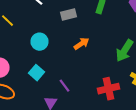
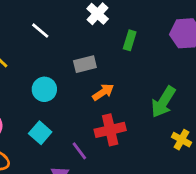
gray rectangle: (68, 15) -> (85, 64), moved
red cross: (108, 89) -> (110, 130), moved

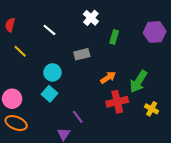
orange arrow: (103, 92) -> (108, 77), moved
red cross: (110, 130) -> (117, 102), moved
cyan square: (40, 133) -> (49, 94), moved

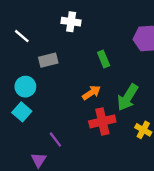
white cross: (91, 18) -> (71, 22), turned -35
green rectangle: (114, 37) -> (104, 59), moved, turned -40
gray rectangle: (82, 54) -> (48, 60), moved

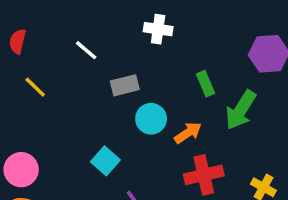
cyan circle: (25, 87) -> (151, 119), moved
green arrow: (128, 97) -> (241, 110), moved
cyan square: (22, 112) -> (105, 161), moved

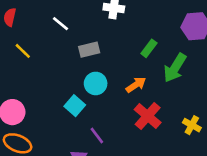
green rectangle: (206, 84) -> (149, 48), turned 60
cyan circle: (151, 119) -> (96, 83), moved
red cross: (204, 175) -> (148, 116), turned -36

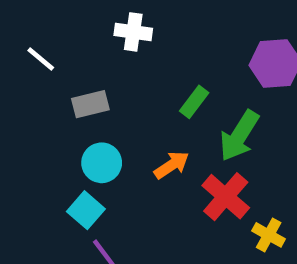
cyan square: (75, 106) -> (86, 210), moved
red cross: (148, 116) -> (226, 197), moved

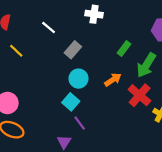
gray rectangle: (90, 104) -> (73, 50), turned -35

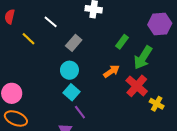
yellow line: (16, 51) -> (29, 39), moved
cyan circle: (79, 79) -> (69, 70), moved

